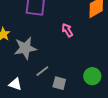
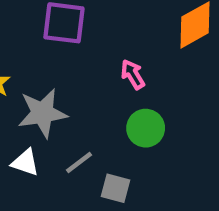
green circle: (92, 76) -> (146, 128), moved
white triangle: (15, 84) -> (25, 162), moved

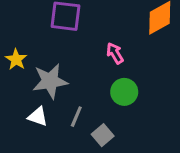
gray line: (79, 162) -> (76, 117), turned -30
gray square: (116, 188) -> (103, 135), turned 35

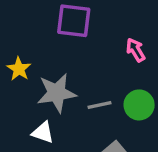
pink arrow: (115, 53) -> (136, 50), moved
gray line: (76, 117) -> (100, 105), moved, turned 55

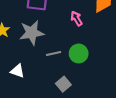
gray star: (57, 93) -> (32, 33), moved

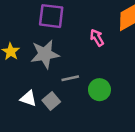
green circle: (79, 53) -> (99, 90), moved
gray square: (63, 84) -> (51, 101), moved

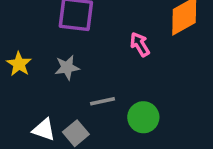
gray star: (45, 54) -> (67, 68), size x0.6

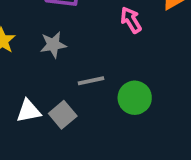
white triangle: (44, 130) -> (29, 111), turned -30

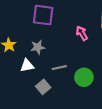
white triangle: (29, 111) -> (27, 65), moved

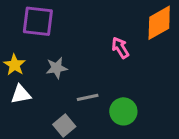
purple square: (43, 15) -> (38, 21), moved
white triangle: (27, 65) -> (21, 94), moved

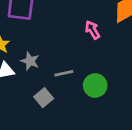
gray star: (57, 68) -> (30, 61), moved, turned 30

